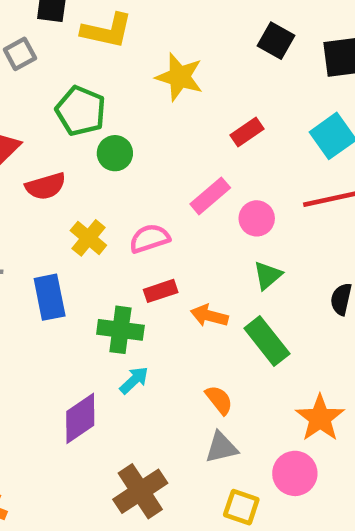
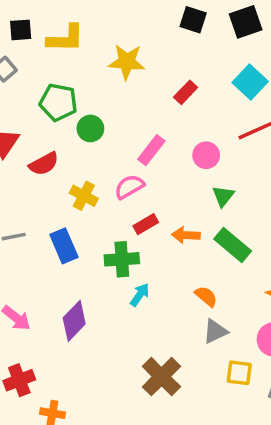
pink rectangle: (210, 196) -> (151, 150), moved
purple diamond: (80, 418) -> (74, 321), moved

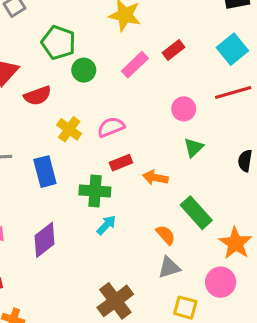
pink rectangle: (151, 150) -> (135, 65), moved
green rectangle: (233, 245) -> (196, 213), moved

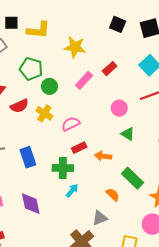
yellow cross: (69, 129) -> (44, 113), moved
green triangle: (194, 148) -> (128, 134), turned -40
purple diamond: (44, 240) -> (31, 204), turned -60
gray triangle: (169, 267) -> (100, 218), moved

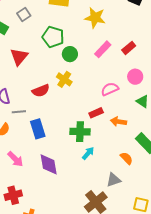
red rectangle: (110, 69) -> (129, 48), moved
red semicircle: (19, 106) -> (41, 91), moved
pink semicircle: (71, 124) -> (110, 89), moved
blue rectangle: (28, 157) -> (38, 129), moved

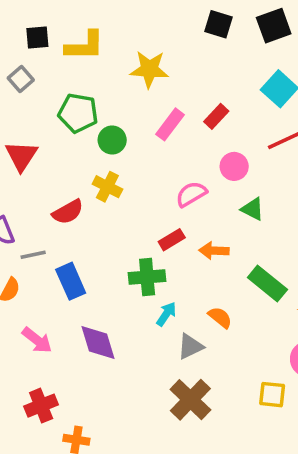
orange semicircle: (126, 158) -> (220, 317), moved
gray triangle: (114, 180) -> (190, 346), moved

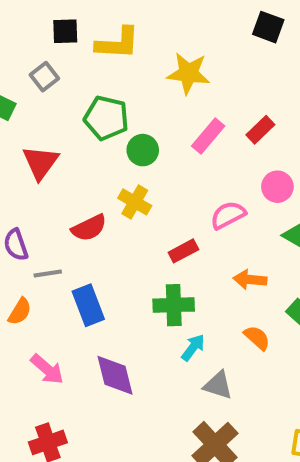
red rectangle: (172, 240) -> (183, 251), moved
orange semicircle: (220, 317) -> (257, 338), moved
gray triangle: (190, 346) -> (218, 385), turned 40

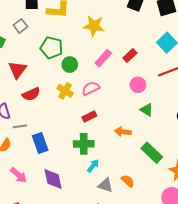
pink semicircle: (228, 215) -> (91, 88), moved
red semicircle: (89, 228) -> (31, 94), moved
orange semicircle: (257, 338) -> (128, 181), moved

